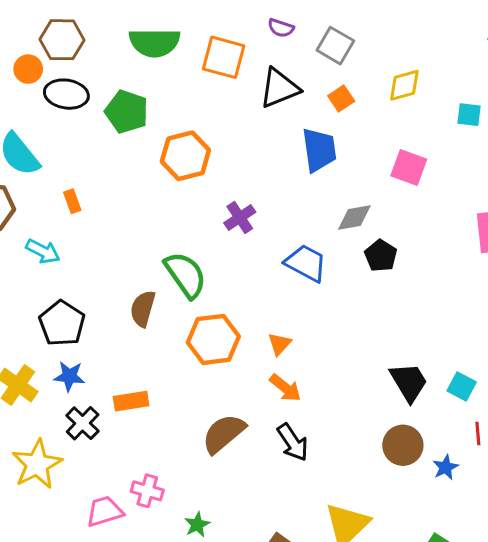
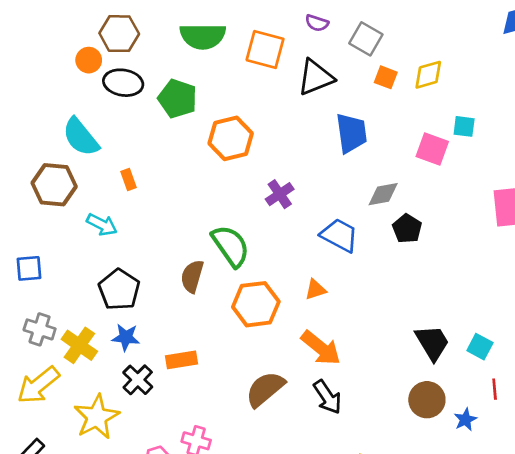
orange square: (341, 98) -> (386, 77), moved, turned -35
cyan square: (469, 115) -> (464, 126), moved
orange triangle: (279, 344) -> (315, 290), moved, turned 30
orange arrow: (285, 388) -> (321, 348), size x1.4

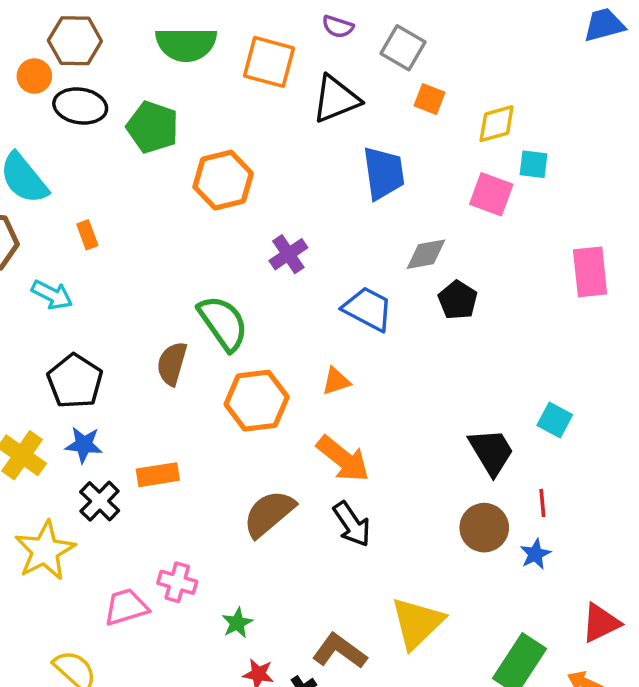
yellow diamond: (428, 75) -> (497, 124), moved
cyan square: (480, 347) -> (555, 420), moved
red line: (495, 389) -> (542, 503), moved

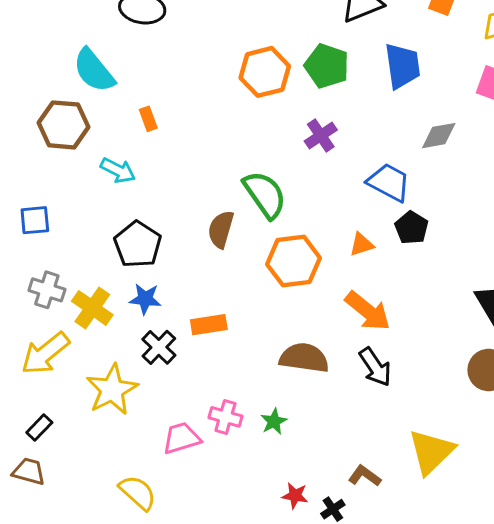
green pentagon: (153, 127) -> (327, 66), moved
black pentagon: (458, 300) -> (412, 228), moved
brown semicircle: (269, 514) -> (304, 358), turned 48
green star: (237, 623) -> (274, 421), moved
brown L-shape: (340, 651) -> (365, 476), size x0.7

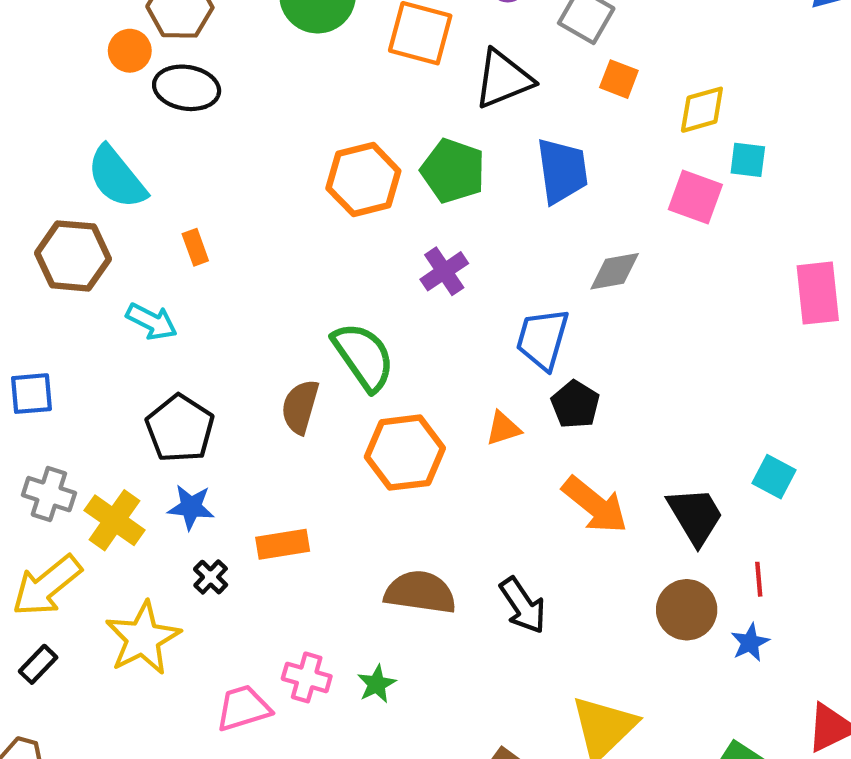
blue trapezoid: (389, 182) -> (543, 339), turned -102
orange arrow: (368, 311) -> (595, 505), moved
black cross: (159, 347) -> (211, 577), size x0.7
black rectangle: (39, 427) -> (38, 664), moved

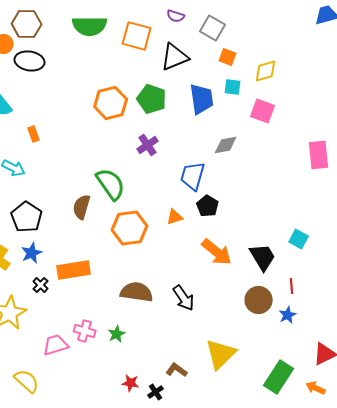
cyan square: (748, 160) -> (233, 87), moved
blue star: (191, 507) -> (32, 253), turned -30
orange rectangle: (283, 544) -> (74, 270), size x1.4

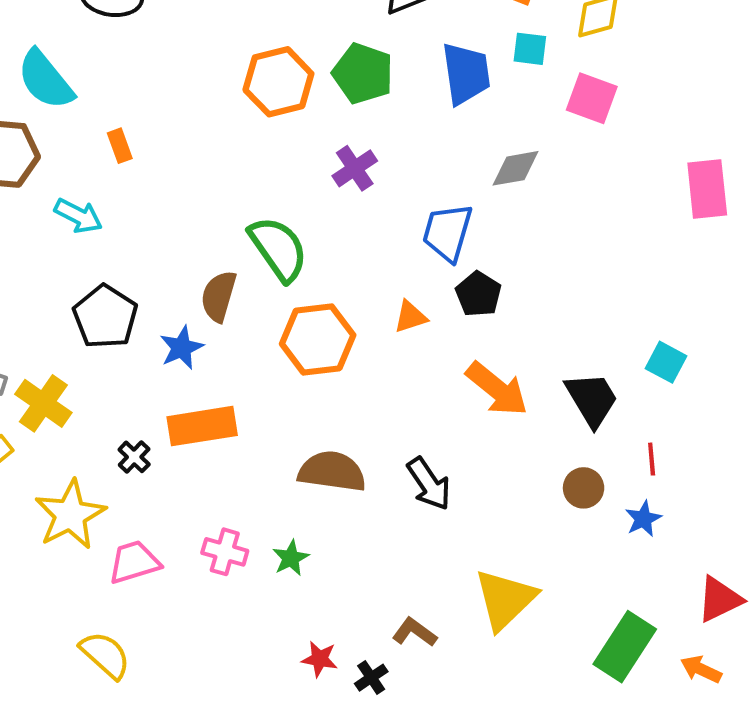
blue star: (32, 253) -> (182, 348), moved
brown circle: (259, 300) -> (584, 488), size x0.7
pink trapezoid: (56, 345) -> (134, 562), moved

